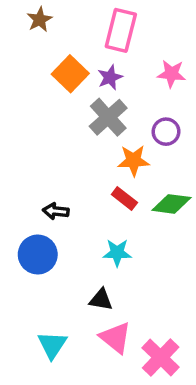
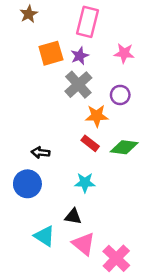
orange square: (70, 74) -> (51, 53), turned 30
cyan triangle: (52, 345) -> (44, 236), moved, turned -30

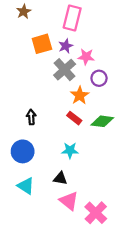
pink star: (124, 53) -> (86, 57), moved
orange star: (97, 116) -> (80, 95), turned -30
black arrow: (40, 152) -> (31, 117), moved, turned 80
cyan triangle: (44, 236) -> (26, 186), moved

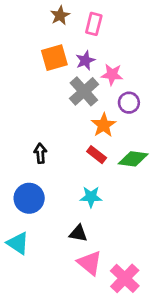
brown star: (24, 12) -> (60, 15), moved
pink rectangle: (72, 18) -> (94, 24), size x0.7
cyan triangle: (26, 186) -> (18, 243), moved

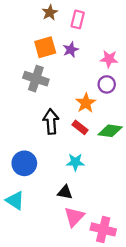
pink star: (112, 75) -> (109, 59), moved
gray cross: (84, 91) -> (36, 79), moved, turned -30
black arrow: (40, 153) -> (51, 122), moved, size x1.5
pink triangle: (90, 263) -> (74, 217), turned 35
pink cross: (125, 278) -> (103, 229), turned -30

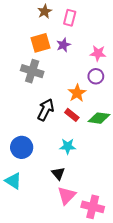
black arrow: (51, 122) -> (46, 110), turned 30
black triangle: (65, 192) -> (58, 173), turned 40

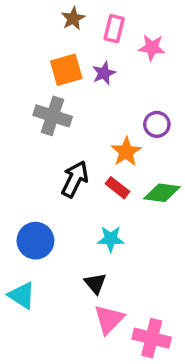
pink star: (98, 53) -> (152, 47), moved

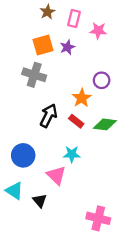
black triangle: (95, 283) -> (40, 201), moved
pink triangle: (109, 319) -> (56, 175), moved, turned -30

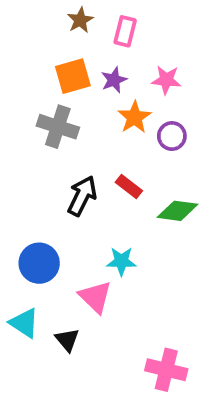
pink star: (98, 31) -> (166, 80), moved
orange star: (82, 98) -> (134, 117), moved
red rectangle: (76, 121) -> (129, 186), moved

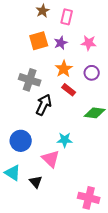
orange star: (134, 117) -> (64, 69), moved
gray cross: (58, 127) -> (30, 80), moved
red rectangle: (129, 186) -> (69, 90), moved

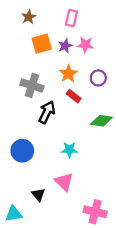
brown star: (43, 11) -> (29, 17), moved
pink star: (89, 43) -> (85, 45), moved
pink triangle: (51, 159) -> (64, 182), moved
cyan triangle: (13, 173) -> (14, 214), moved, turned -42

